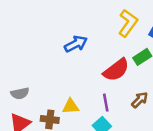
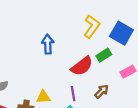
blue arrow: (76, 44) -> (48, 44), turned -66

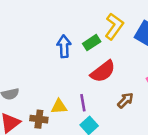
green rectangle: (104, 55) -> (92, 43), moved
purple line: (73, 94) -> (83, 103), moved

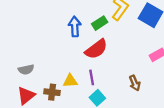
red semicircle: (103, 71) -> (96, 49), moved
brown arrow: (125, 100) -> (135, 83), moved, turned 112

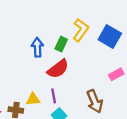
green rectangle: (100, 23) -> (61, 44), turned -32
brown arrow: (135, 83) -> (95, 101), size x1.5

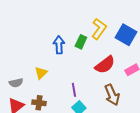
red semicircle: (58, 69) -> (105, 65), moved
yellow triangle: (33, 99) -> (41, 73), moved, turned -40

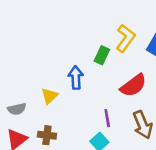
blue arrow: (59, 45) -> (76, 78), moved
purple line: (74, 90) -> (107, 118), moved

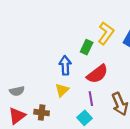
red semicircle: (133, 85) -> (97, 74), moved
yellow triangle: (50, 96) -> (62, 90), moved

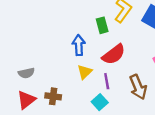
green rectangle: (87, 47) -> (102, 25), turned -40
yellow triangle: (62, 90) -> (85, 72), moved

